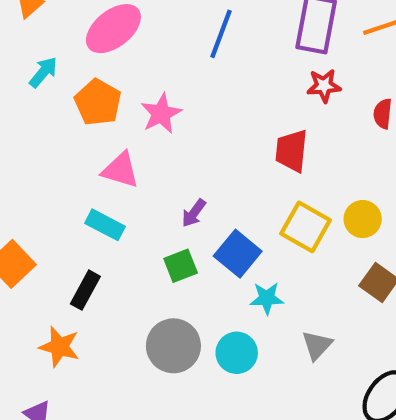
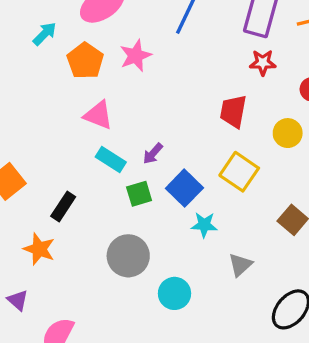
pink star: (161, 114) -> (136, 56), moved
yellow circle: (363, 219) -> (288, 133), moved
cyan rectangle: (105, 225) -> (111, 160), moved
cyan circle: (237, 353) -> (174, 293), moved

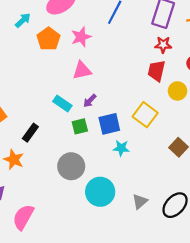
red trapezoid: (233, 111) -> (156, 71), moved
pink triangle: (98, 115) -> (82, 70), moved, turned -36
blue square: (184, 188) -> (109, 124), turned 30
gray triangle: (240, 265) -> (140, 201), moved
cyan circle: (174, 293) -> (100, 192), size x1.4

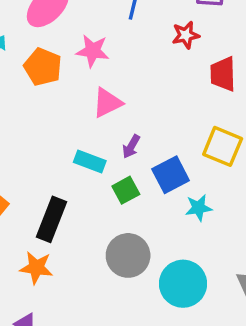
pink star: (81, 37) -> (93, 51), turned -30
red star: (163, 45) -> (186, 35), moved
black rectangle: (30, 133) -> (52, 219), size x1.4

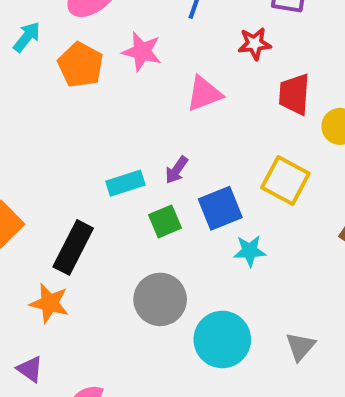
pink triangle: (107, 103) -> (204, 94), moved
cyan rectangle: (90, 162) -> (125, 183), turned -44

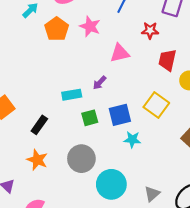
purple arrow: (177, 170) -> (100, 83), moved
black rectangle: (73, 247) -> (39, 125), size x0.7
orange star: (49, 303) -> (37, 160), moved

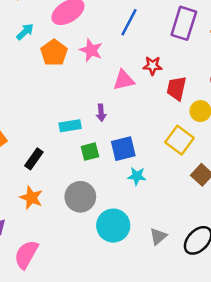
red star: (150, 30) -> (153, 66), moved
purple arrow: (100, 83) -> (101, 113), turned -48
yellow square: (156, 105) -> (179, 140), moved

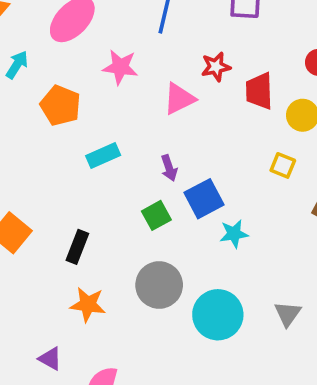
orange pentagon: (54, 53) -> (60, 105), moved
purple arrow: (101, 113) -> (169, 168), moved
cyan rectangle: (70, 126) -> (103, 156), moved
yellow square: (179, 140) -> (283, 165), size x0.6

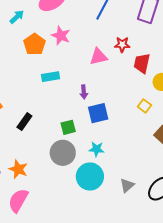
pink star: (120, 67) -> (61, 36), moved
green square: (156, 215) -> (68, 127), moved
cyan star: (234, 234) -> (96, 149), moved
orange star: (88, 305) -> (18, 169), moved

